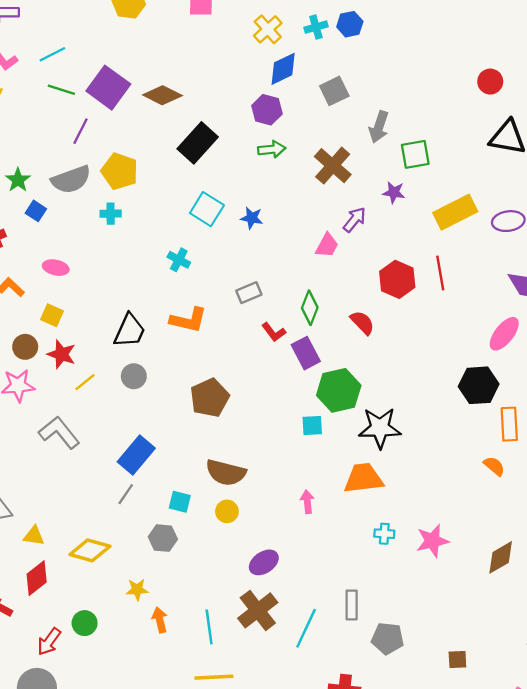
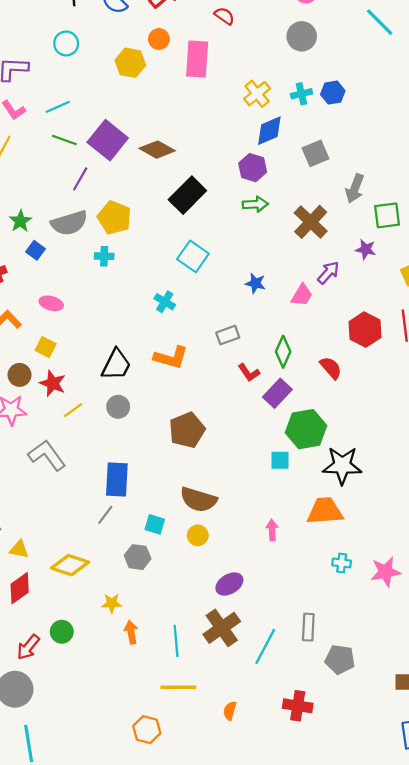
blue star: (252, 218) -> (255, 283), moved
purple rectangle: (306, 353) -> (277, 393), turned 68
blue rectangle: (136, 455) -> (117, 479), turned -40

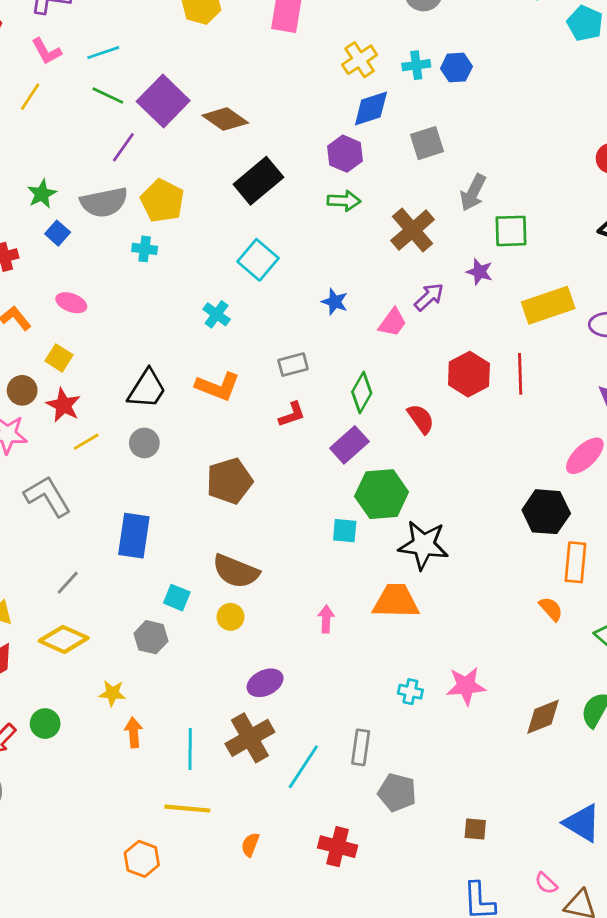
red L-shape: (249, 373) -> (292, 414), moved, turned -80
gray line: (105, 515) -> (68, 583), moved
cyan cross: (342, 563) -> (410, 692), moved

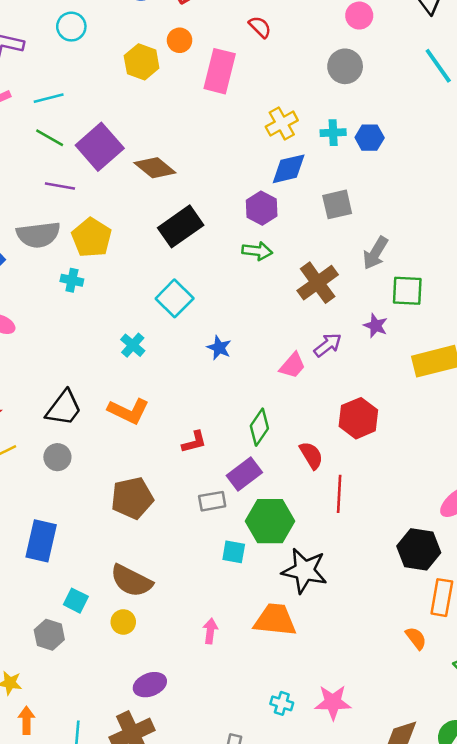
purple line: (123, 147) -> (60, 186), turned 60
blue star: (335, 302) -> (219, 348), moved
gray rectangle: (293, 365) -> (212, 501), moved
red line: (520, 374) -> (339, 494), moved

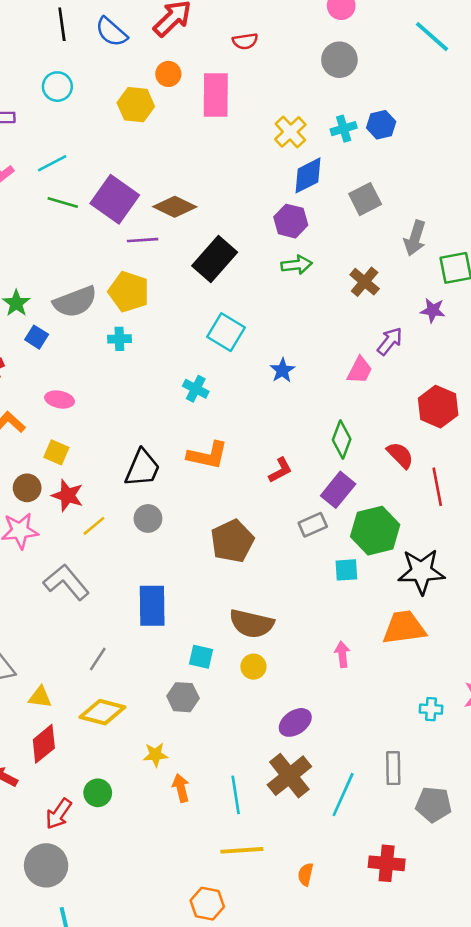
red semicircle: (260, 27) -> (245, 41), turned 140
purple line: (60, 186) -> (143, 240), moved
brown cross: (318, 283) -> (365, 282), size x0.7
blue star: (219, 348) -> (282, 370), turned 30

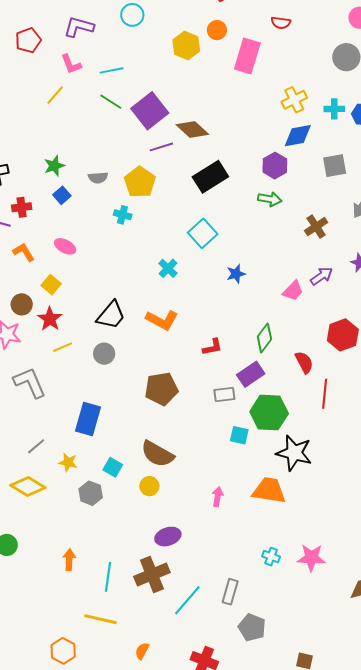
purple line: (143, 240) -> (161, 147), turned -30
gray semicircle: (75, 302) -> (98, 178), size x0.6
yellow star: (155, 755) -> (68, 462), moved

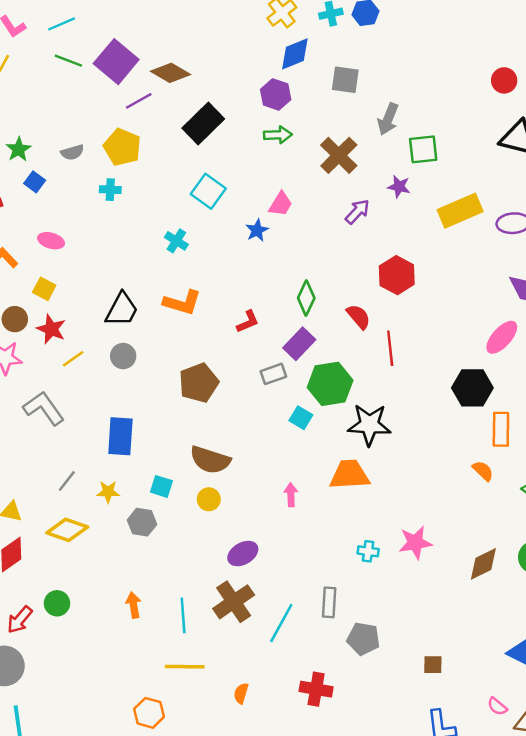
gray square: (335, 166) -> (345, 80), turned 30
brown cross: (316, 227) -> (339, 155), size x1.4
pink trapezoid: (293, 291) -> (281, 204), moved
cyan square: (239, 435) -> (301, 418), turned 30

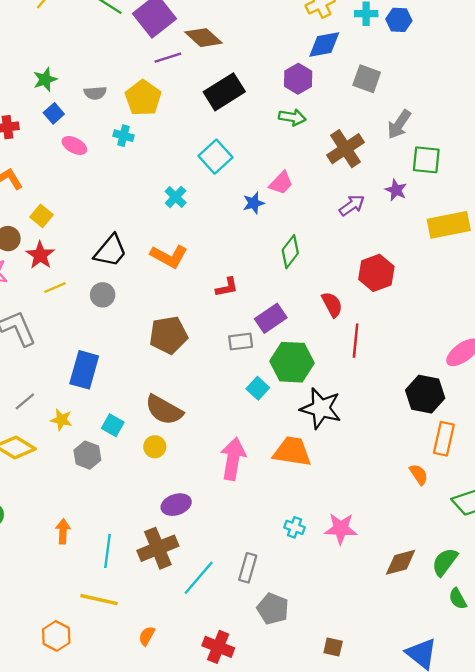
pink ellipse: (51, 241) -> (74, 145), moved
green diamond: (306, 298) -> (290, 252), moved
pink arrow: (291, 495) -> (233, 459), size x1.8

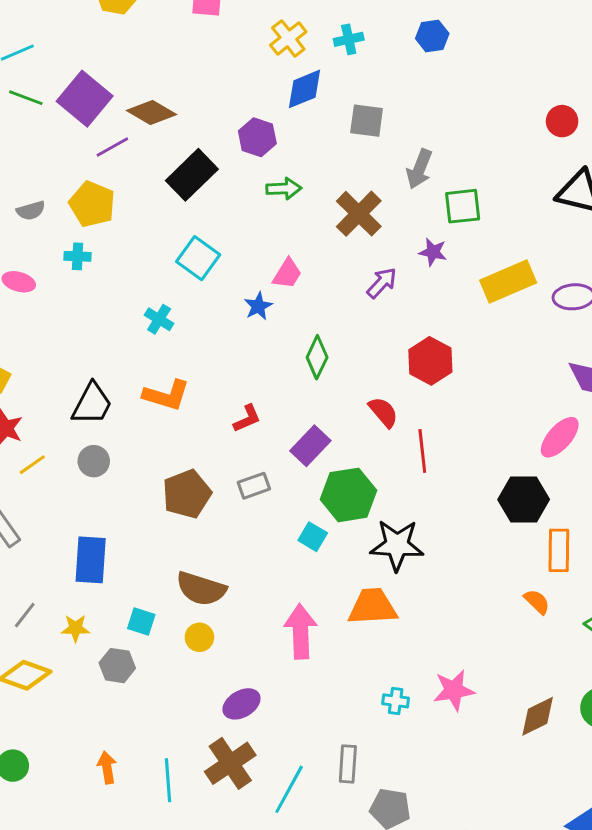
blue hexagon: (399, 20) -> (432, 36), moved
purple hexagon: (298, 79) -> (257, 137), moved
gray rectangle: (241, 342) -> (254, 486), moved

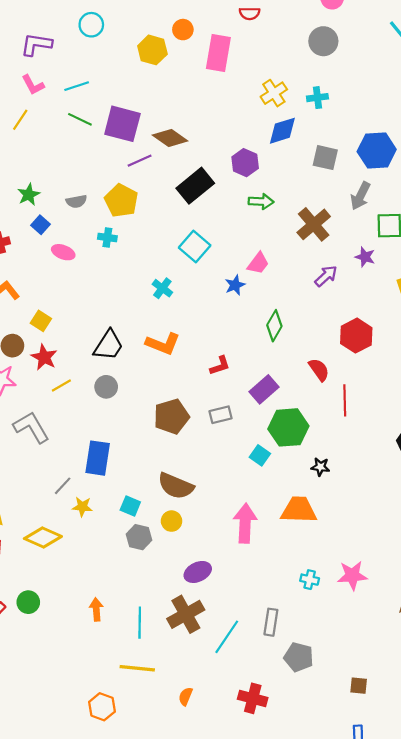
blue hexagon: (432, 36) -> (377, 151), moved, size x1.6
purple square: (85, 99) -> (122, 124), turned -30
black star: (397, 545) -> (320, 467), size x0.5
gray line: (25, 615) -> (63, 486), moved
gray hexagon: (117, 666) -> (139, 537), moved

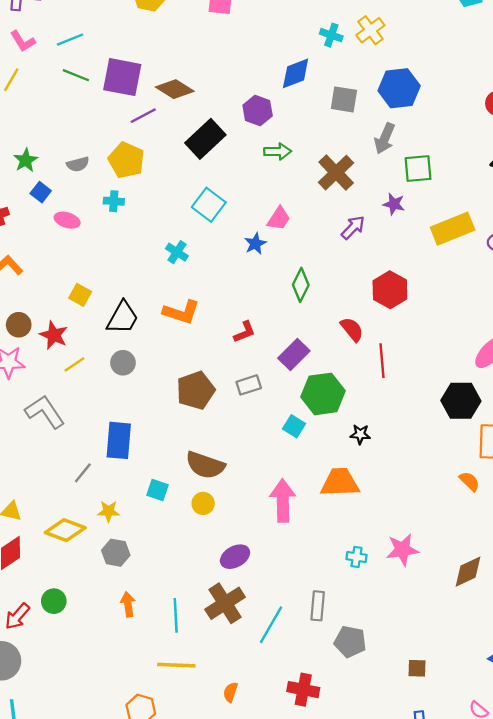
yellow cross: (274, 93) -> (370, 30), moved
cyan cross: (317, 98) -> (331, 35), turned 30
yellow square: (41, 321) -> (80, 295), moved
yellow star: (82, 507) -> (108, 511), moved
gray hexagon: (139, 537) -> (116, 553), moved

